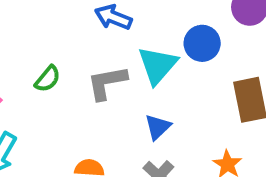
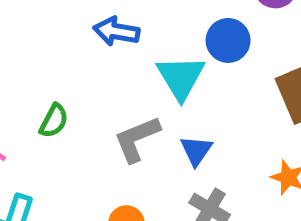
gray L-shape: (107, 83) -> (137, 139), moved

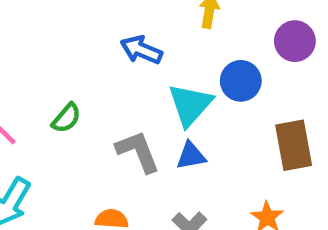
gray L-shape: (137, 139) -> (138, 152), turned 78
blue triangle: (196, 150) -> (191, 156), moved, turned 32

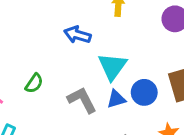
blue circle: (241, 81) -> (144, 92), moved

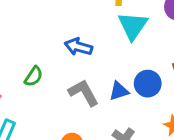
blue arrow: (77, 35) -> (78, 47), moved
cyan triangle: (112, 67) -> (133, 26), moved

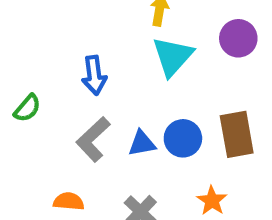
blue arrow: (78, 47) -> (94, 75), turned -120
gray L-shape: (84, 93) -> (93, 139), turned -112

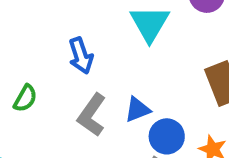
blue circle: (183, 138) -> (167, 136), moved

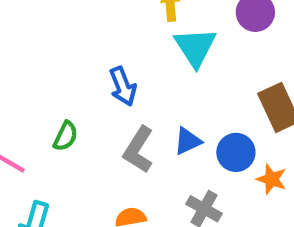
blue circle: (167, 136) -> (236, 152), moved

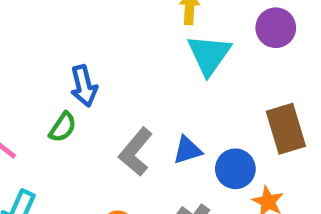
blue arrow: (123, 86) -> (84, 86), moved

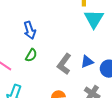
blue arrow: (84, 86) -> (30, 30), moved

